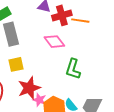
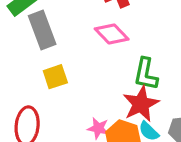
red star: (29, 88) -> (141, 104), moved

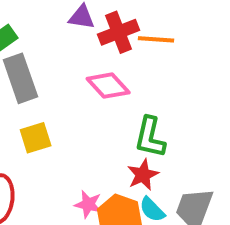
red star: (141, 104) -> (143, 175), size x0.7

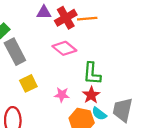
pink star: (88, 204) -> (62, 95), moved

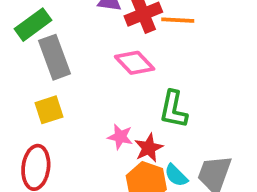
yellow square: (28, 83) -> (49, 110), moved
red star: (91, 95) -> (149, 148), moved

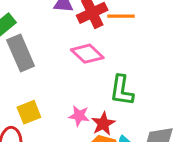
yellow square: (49, 110) -> (29, 112), moved

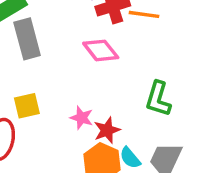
green L-shape: (122, 90) -> (158, 99), moved

